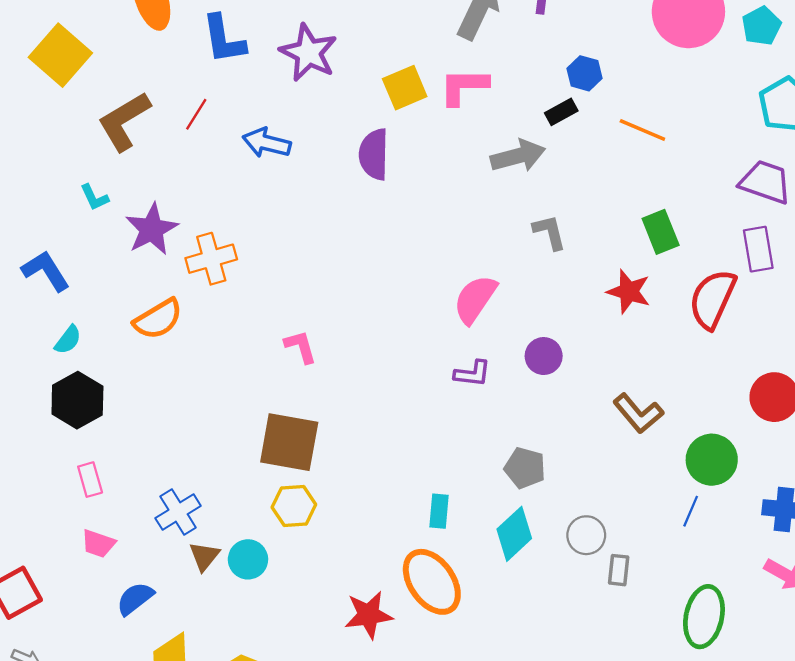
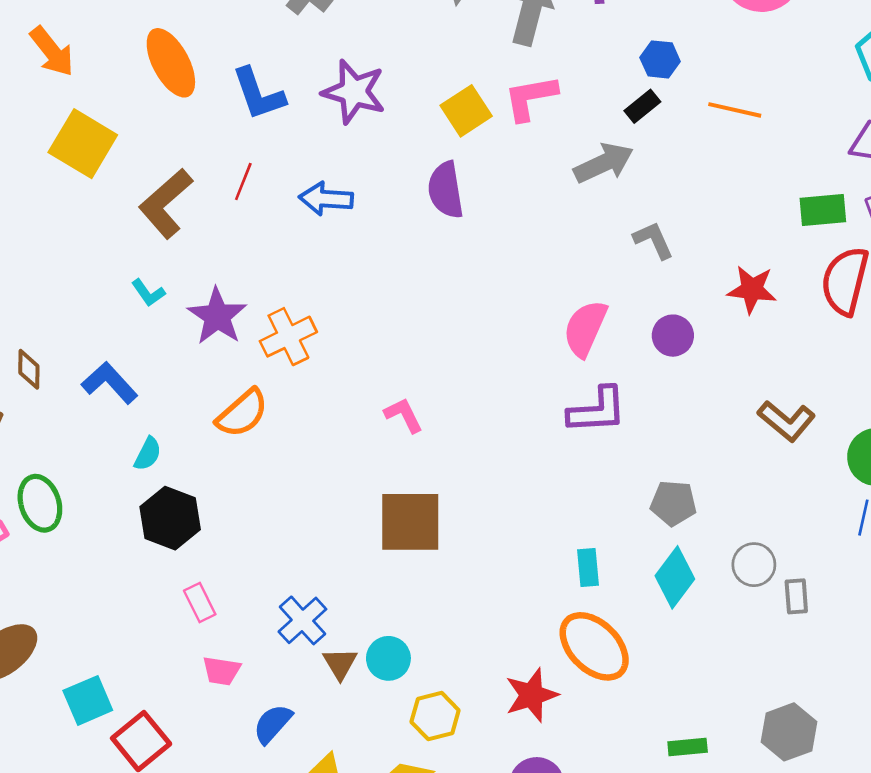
green rectangle: (661, 232) -> (823, 210), moved, turned -63
purple circle: (544, 356) -> (673, 336), moved
purple L-shape: (472, 374) -> (597, 410), size x1.5
yellow hexagon: (294, 506) -> (435, 716), moved

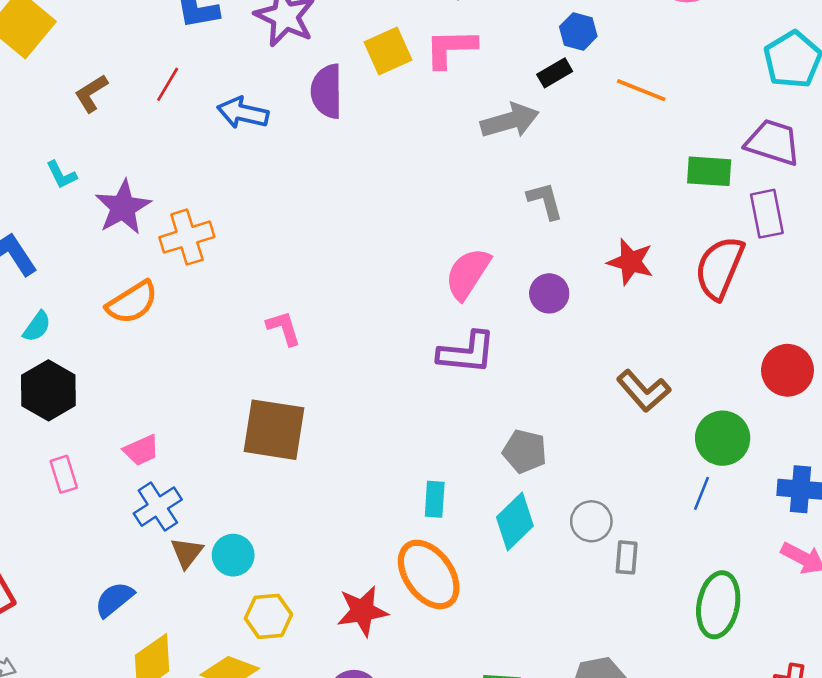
purple semicircle: (446, 190) -> (327, 91), moved
brown L-shape: (166, 203) -> (91, 93), size x0.6
green rectangle: (823, 210) -> (709, 171), moved
pink trapezoid: (221, 671) -> (141, 450), moved, turned -42

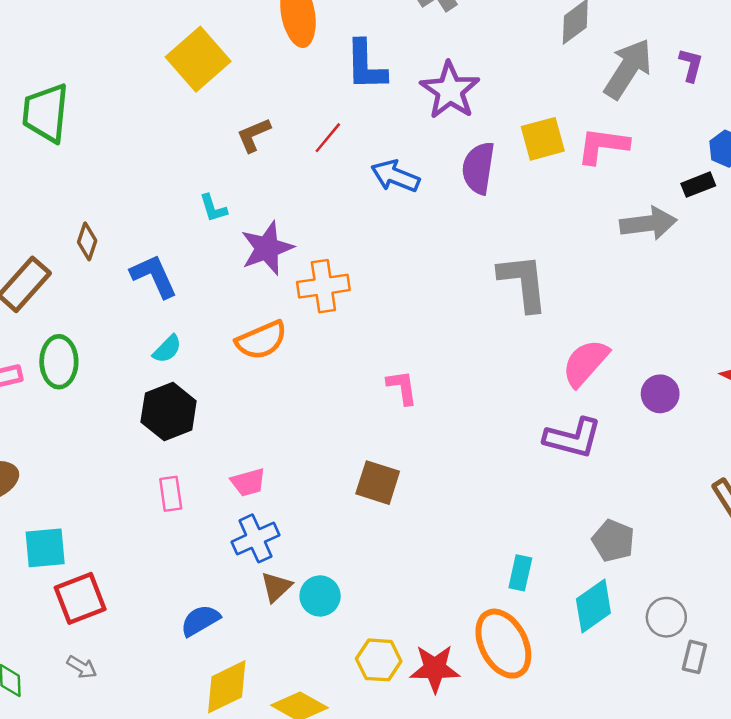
gray L-shape: (545, 201) -> (523, 282), moved, size x1.6
brown square: (274, 430) -> (378, 483), size x0.7
yellow hexagon: (268, 616) -> (379, 660), moved

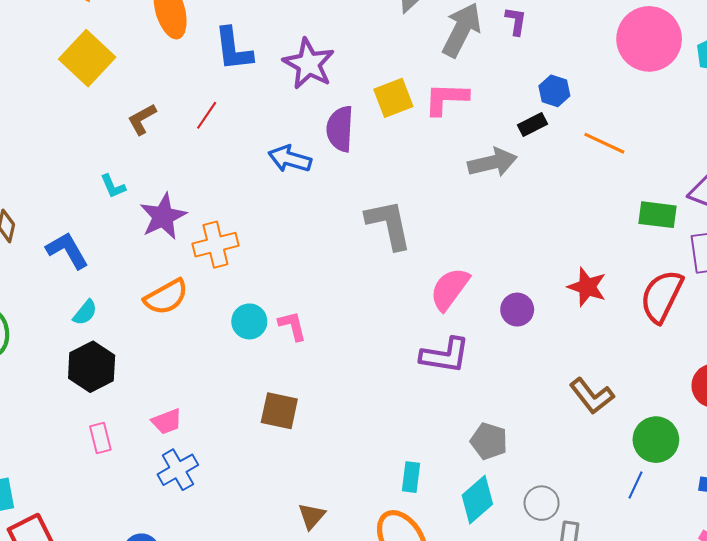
blue arrow: (395, 176) -> (290, 159), moved
brown triangle: (276, 587) -> (312, 516), moved
cyan circle: (320, 596) -> (249, 321), moved

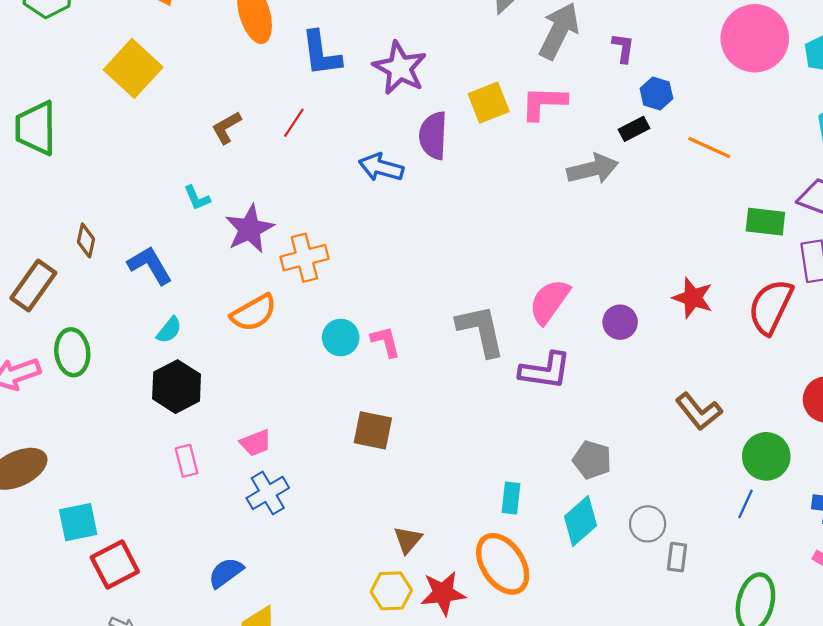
purple L-shape: (516, 21) -> (623, 48), moved
yellow square: (87, 58) -> (133, 68), moved
gray L-shape: (389, 224) -> (481, 330), moved

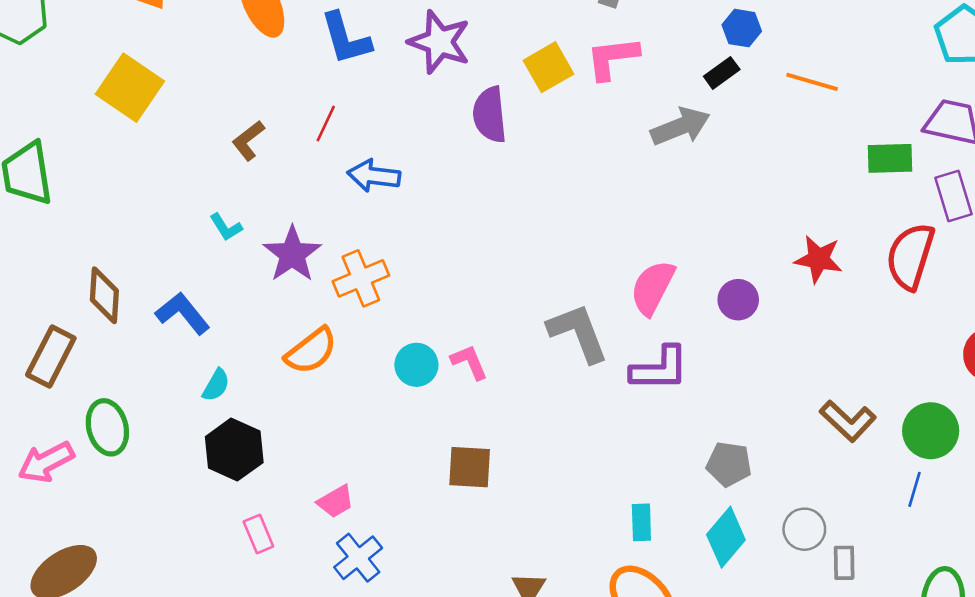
blue arrow: (381, 167) -> (374, 176), moved
brown diamond: (86, 240) -> (104, 295), size x1.4
brown L-shape: (699, 412) -> (848, 421), moved

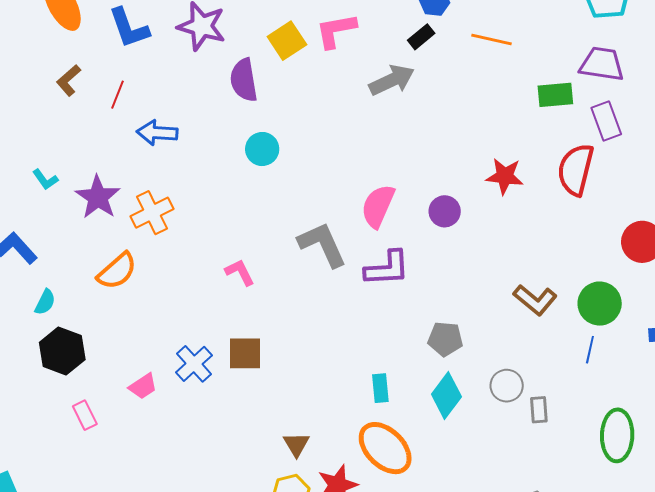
brown L-shape: (248, 140) -> (69, 80), moved
cyan circle: (416, 365) -> (262, 149), moved
blue cross: (358, 558) -> (194, 364), moved

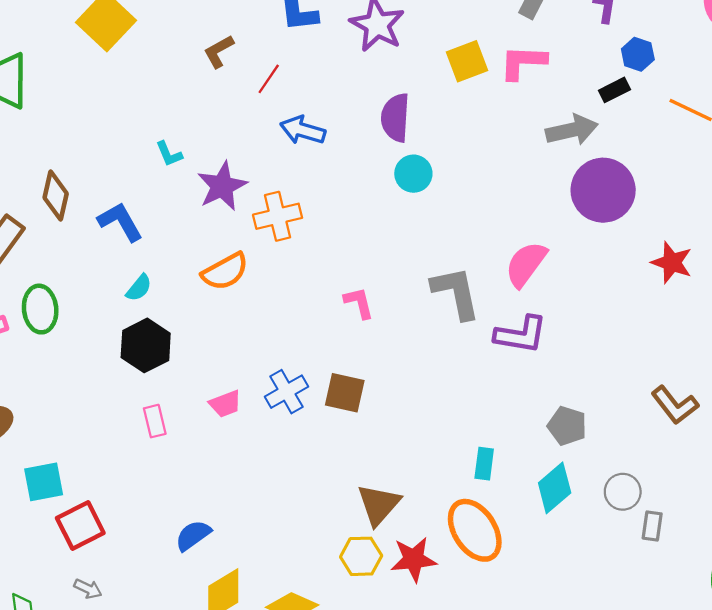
purple semicircle: (244, 80) -> (395, 118), moved
purple circle: (445, 211) -> (603, 190), moved, size x1.8
brown triangle: (296, 444) -> (379, 505), size x1.5

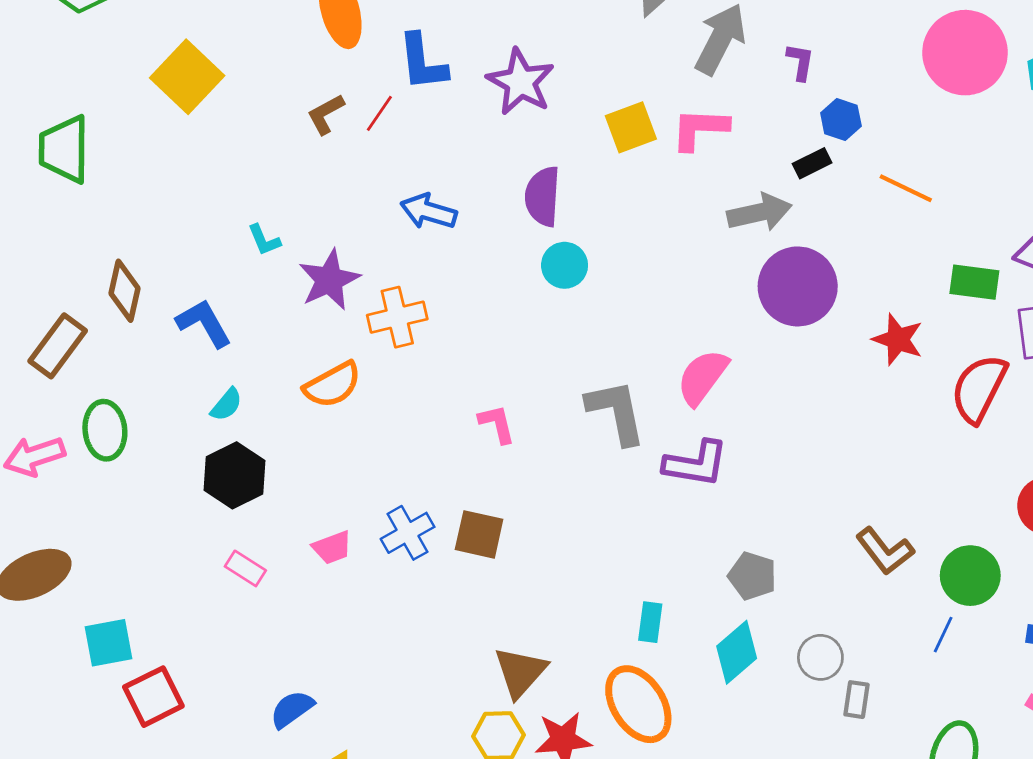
red line: (269, 79) -> (379, 113), moved
red star: (672, 263) -> (898, 339), moved
pink rectangle: (155, 421) -> (245, 568), turned -44

